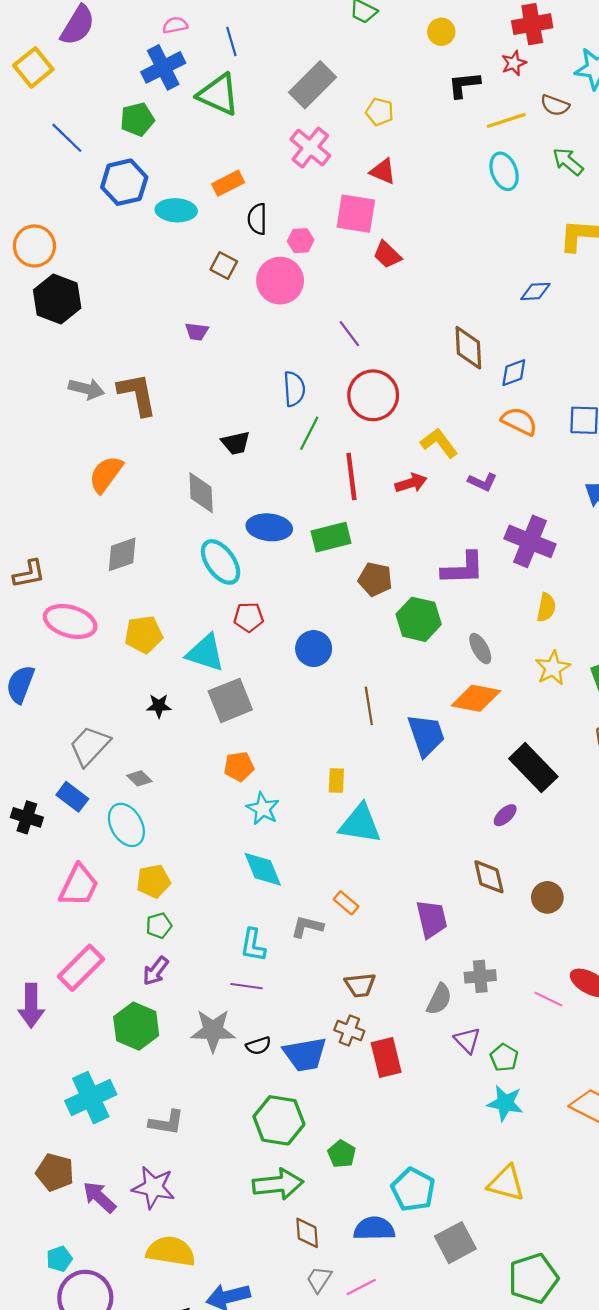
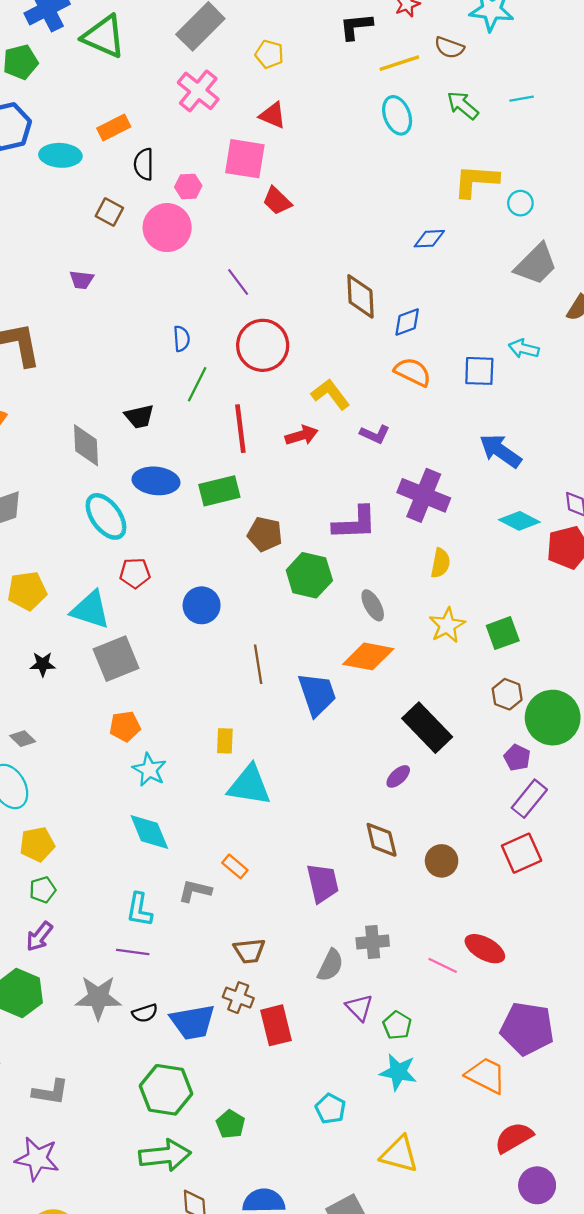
blue semicircle: (294, 389) -> (182, 339), size x0.7
black trapezoid: (236, 443) -> (139, 416), moved
cyan pentagon: (413, 1190) -> (330, 1109), moved, size x0.7

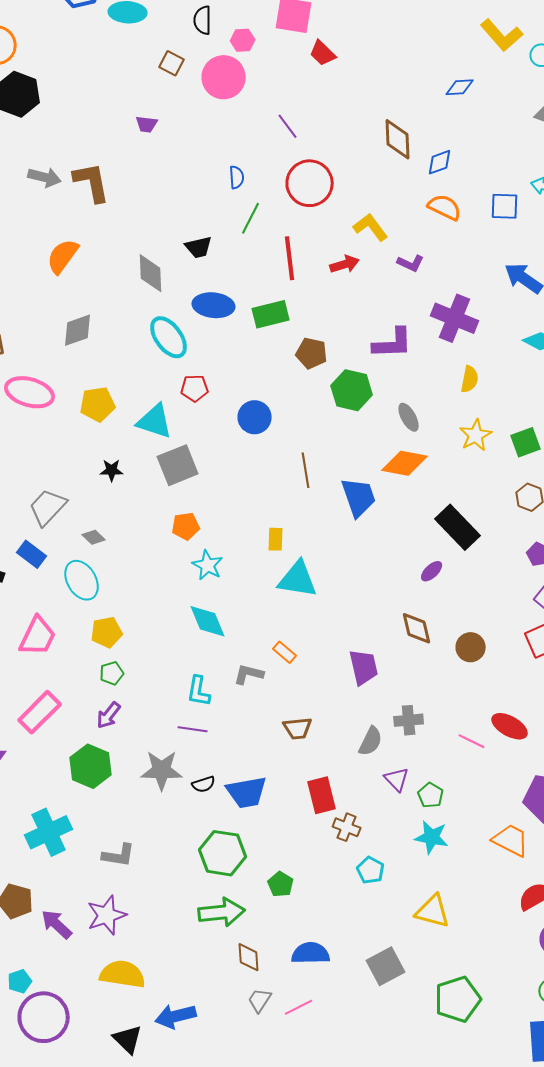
yellow L-shape: (476, 181) -> (502, 35), turned -135
brown cross: (238, 998) -> (347, 827), moved
purple star: (37, 1159) -> (107, 915), turned -30

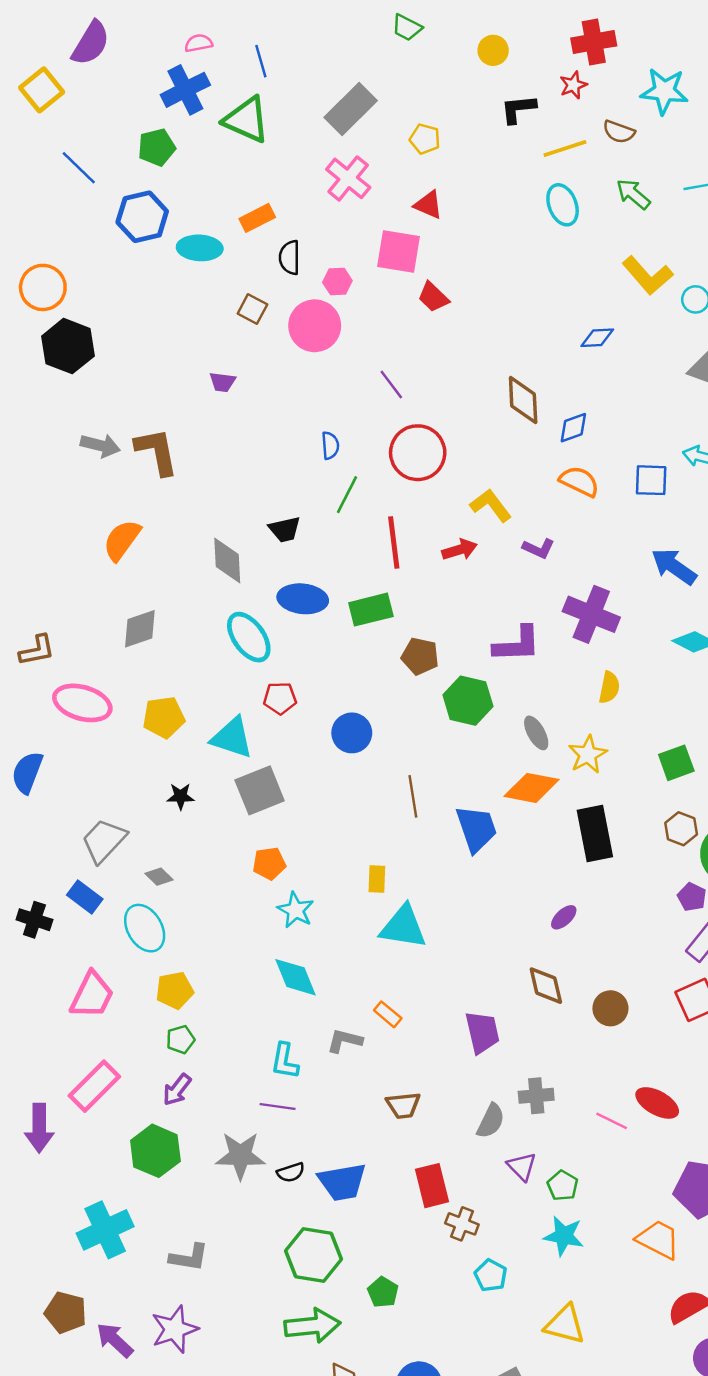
yellow star: (476, 435) -> (588, 754), moved
black rectangle: (458, 527) -> (595, 833), moved, turned 33

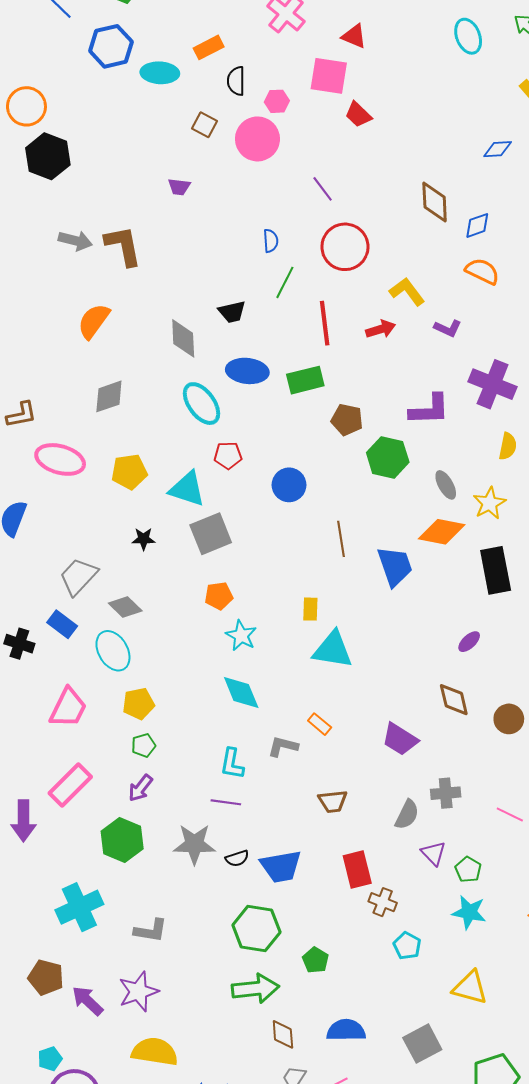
gray diamond: (159, 877) -> (125, 607), size x1.4
purple trapezoid: (482, 1032) -> (400, 739), turned 135

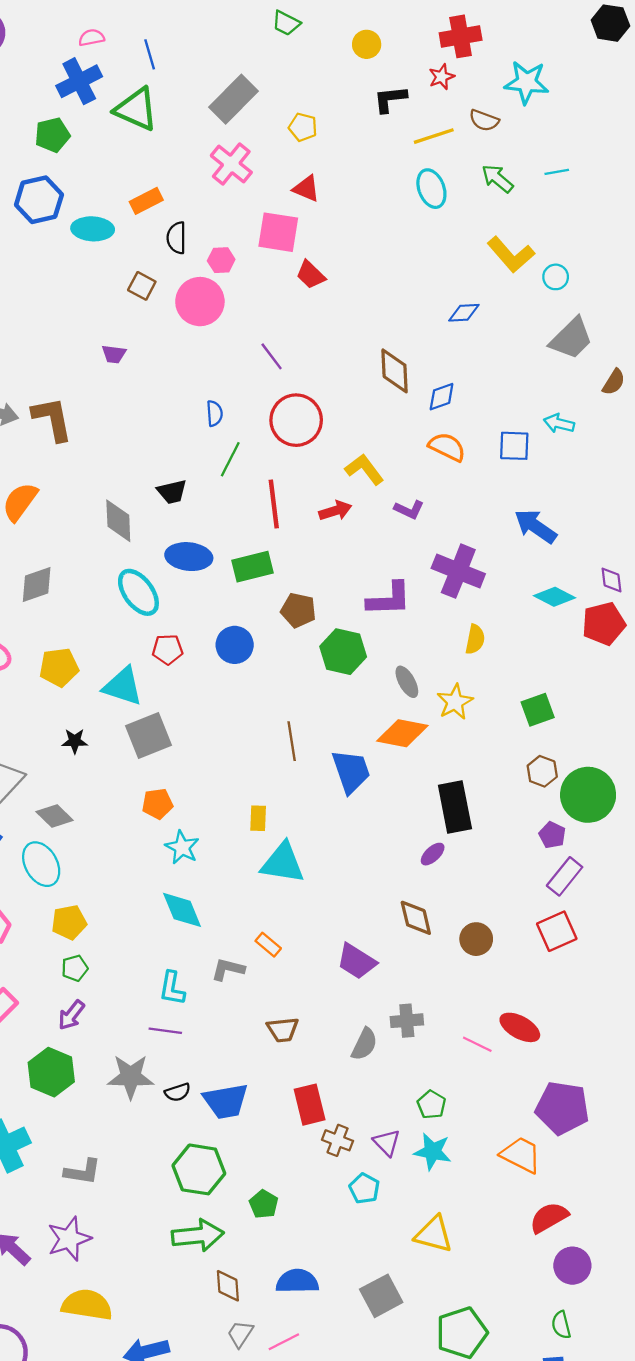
blue circle: (289, 485) -> (235, 645), moved
black rectangle: (496, 570) -> (455, 807), moved
purple triangle: (433, 853) -> (387, 1143), moved

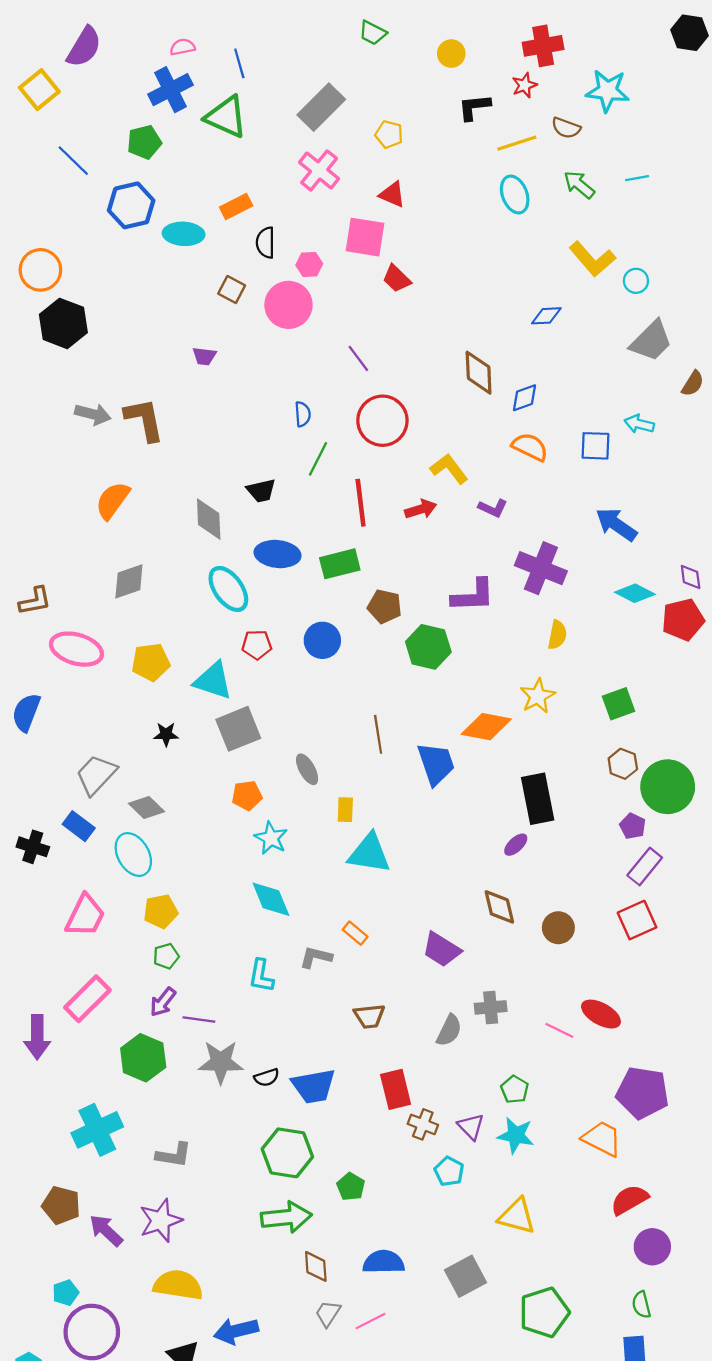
gray ellipse: (407, 682) -> (307, 769), moved
purple line: (165, 1031) -> (199, 1019), moved

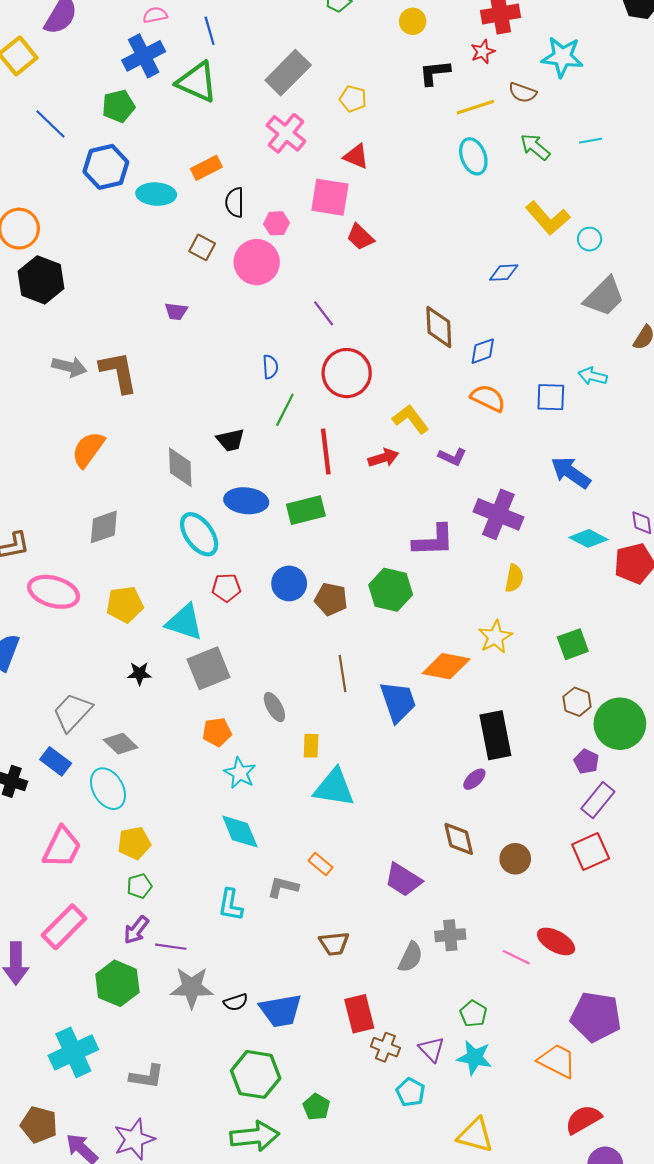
brown pentagon: (385, 606) -> (331, 599), moved

